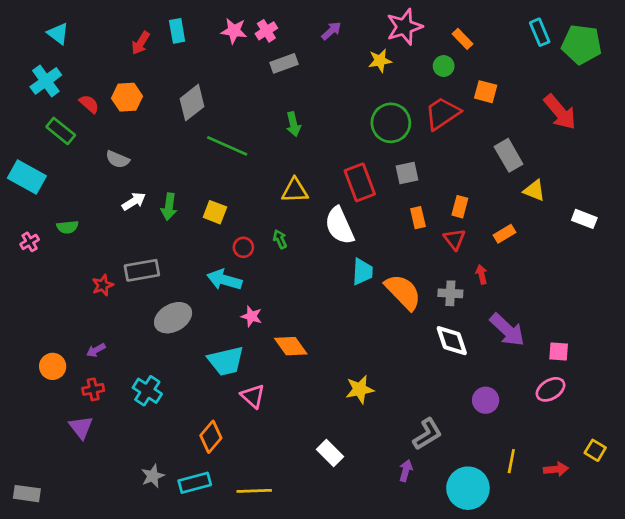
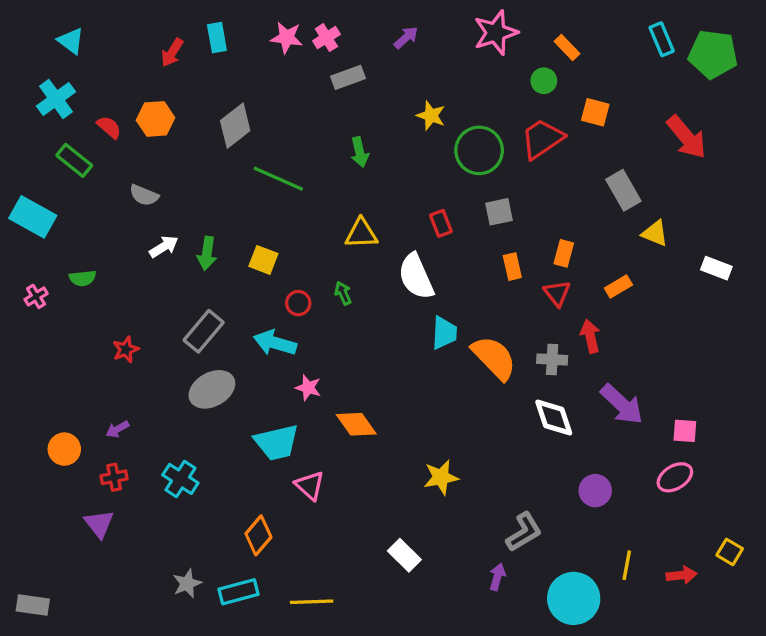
yellow star: (380, 61) -> (431, 116), moved, turned 30
red rectangle: (360, 182) -> (441, 223), size x0.6
gray rectangle: (142, 270) -> (204, 331), moved, turned -40
red arrow: (482, 274) -> (590, 336), size x1.4

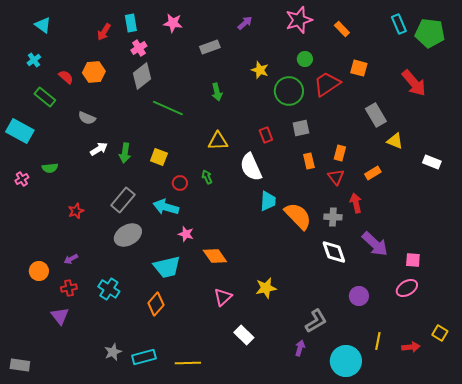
pink cross: (326, 38) -> (139, 48), moved
green circle: (544, 81) -> (305, 59), moved
cyan cross: (56, 99) -> (34, 60), size x0.6
pink triangle: (310, 486) -> (223, 297), moved, turned 36
orange diamond: (258, 535) -> (156, 304), moved

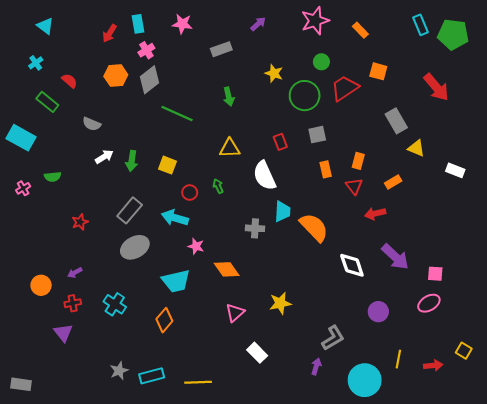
orange hexagon: (94, 72) -> (116, 76), moved
red arrow: (356, 203) -> (375, 214), turned -90
gray cross: (333, 217) -> (255, 228), moved

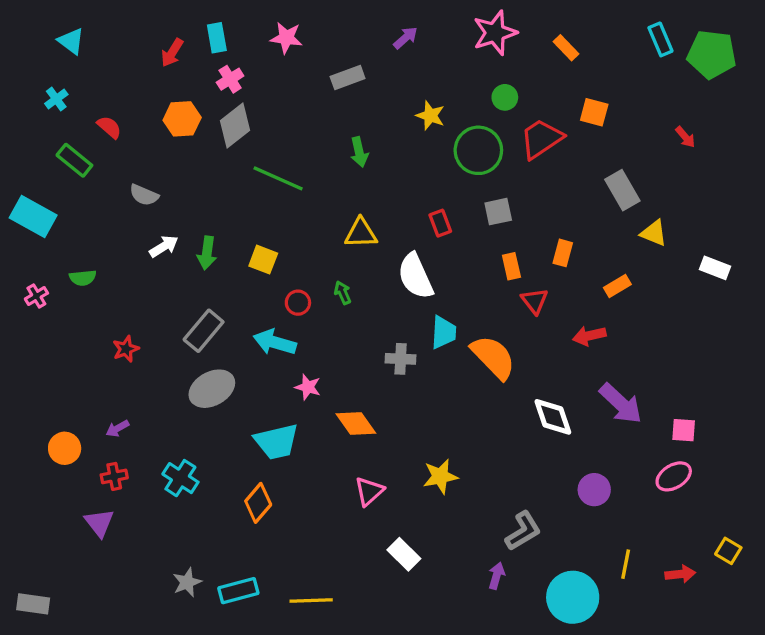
red arrow: (436, 87) -> (685, 137), size x0.5
red triangle: (354, 186) -> (535, 301), moved

